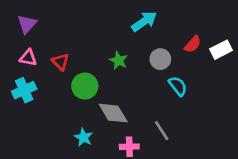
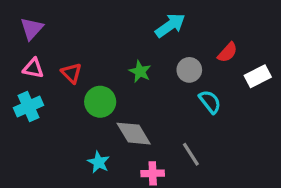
white rectangle: (221, 50) -> (258, 76), moved

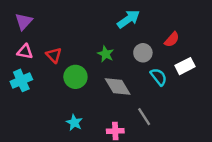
white rectangle: (258, 76) -> (185, 66), moved
gray diamond: (134, 134) -> (118, 86), moved

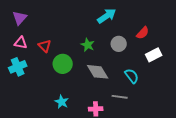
cyan semicircle: (159, 77) -> (132, 76), moved
gray line: (144, 117) -> (120, 97), turned -49

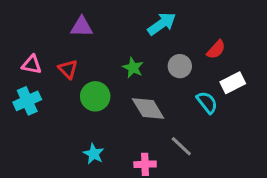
purple triangle: (20, 18) -> (82, 27), moved, turned 49
cyan semicircle: (132, 76) -> (207, 102), moved
gray line: (120, 97) -> (181, 146), turned 35

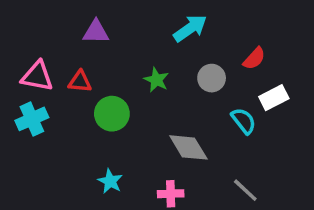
pink triangle: (32, 65) -> (37, 76), size x1.4
red triangle: (68, 69) -> (80, 82), turned -40
gray diamond: (148, 108) -> (188, 147), moved
gray line: (181, 146) -> (245, 190), moved

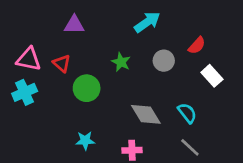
red triangle: (80, 82) -> (62, 63), turned 36
white rectangle: (274, 98) -> (212, 76), turned 75
cyan semicircle: (244, 121) -> (187, 113), moved
cyan star: (110, 181) -> (85, 141), turned -30

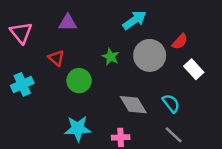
pink triangle: (29, 59) -> (21, 33), moved, turned 40
gray circle: (164, 61) -> (150, 55), size x1.6
cyan star: (85, 141) -> (78, 129), size x1.5

